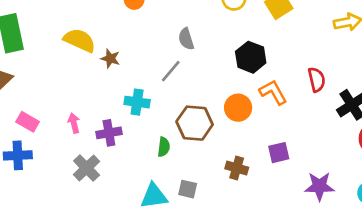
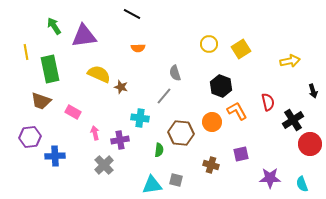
pink rectangle: (28, 122) -> (73, 112), moved

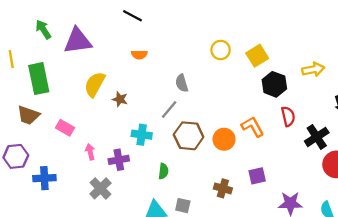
yellow semicircle: (99, 74) -> (95, 84), turned -85
black hexagon: (221, 86) -> (274, 84), moved
brown hexagon: (181, 133) -> (189, 136), moved

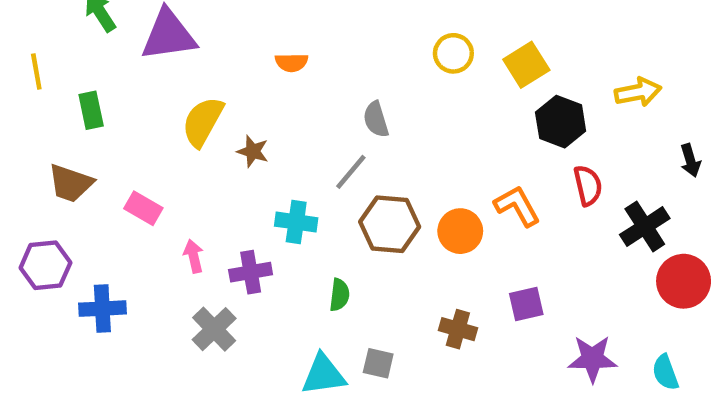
green rectangle: (39, 79) -> (91, 110), size x0.6

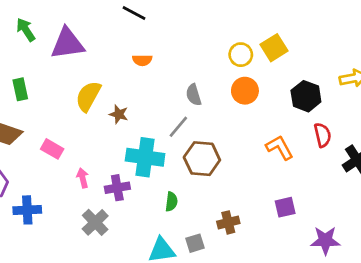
yellow square: (526, 65) -> (274, 48), moved
cyan cross: (296, 222) -> (145, 157), size x1.5
orange circle: (460, 231) -> (245, 91), moved
brown cross: (458, 329) -> (228, 222), moved, turned -30
gray square: (378, 363) -> (195, 243), turned -30

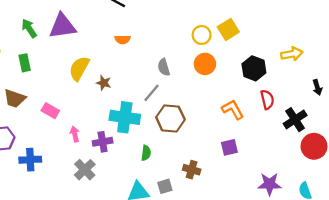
green arrow: (26, 30) -> (29, 28), moved
purple square: (285, 207) -> (229, 147), moved
brown cross: (228, 222) -> (192, 170), turned 30

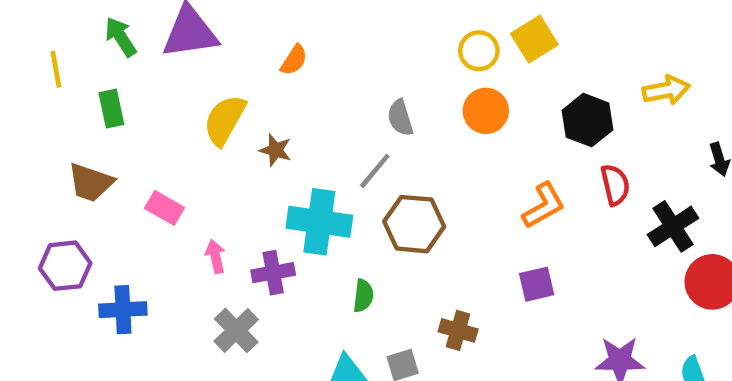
orange semicircle: (123, 39) -> (294, 60), moved, turned -56
orange L-shape: (233, 110) -> (544, 206), turned 90

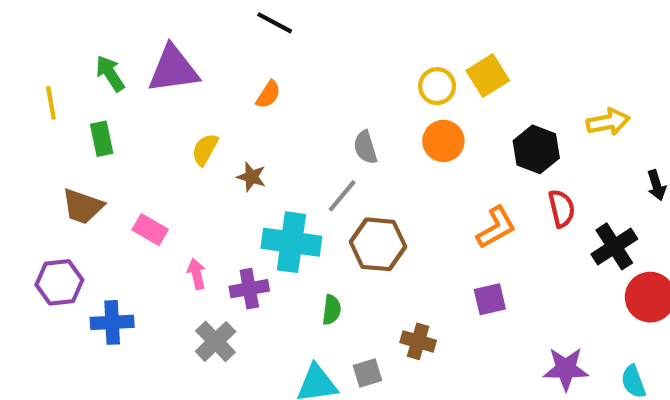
yellow semicircle: (225, 120) -> (205, 149), size x0.7

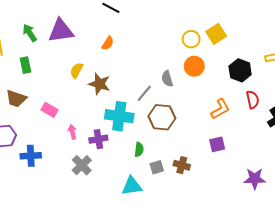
gray semicircle: (365, 147) -> (167, 79), moved
brown star: (251, 177) -> (99, 84), size x1.5
gray square: (367, 373) -> (157, 167), moved

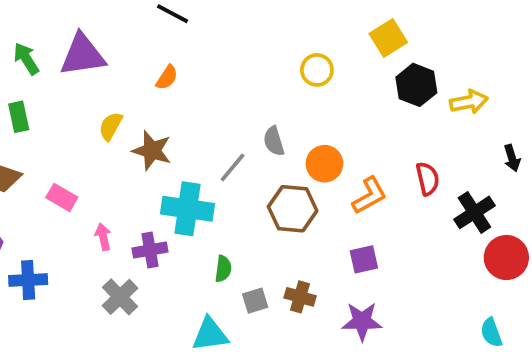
yellow square: (216, 34) -> (388, 38), moved
orange circle: (194, 66) -> (324, 164), moved
black hexagon: (240, 70) -> (416, 85), moved
brown hexagon: (162, 117) -> (293, 209), moved
purple star: (255, 179) -> (362, 321), moved

